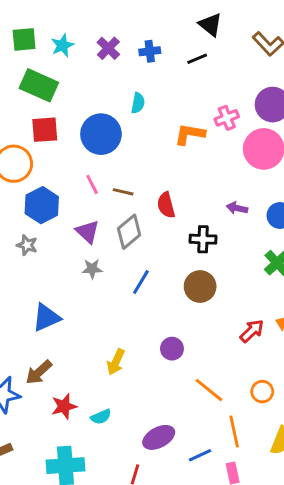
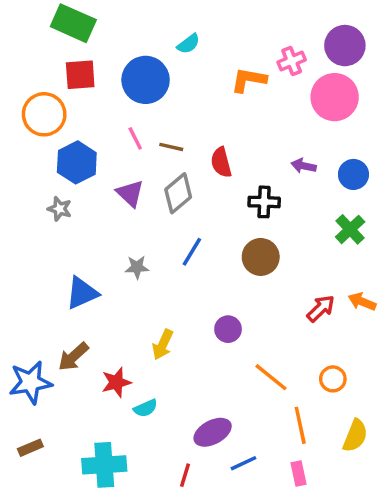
cyan semicircle: (138, 103) -> (188, 44), turned 42
gray star: (92, 269) -> (137, 267), moved
red star: (64, 406) -> (116, 382), moved
blue line: (200, 455) -> (243, 463), moved

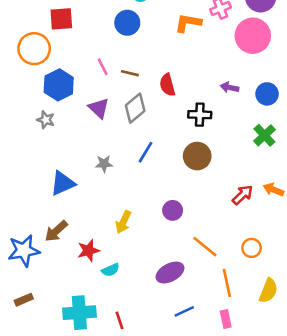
blue circle: (146, 80) -> (127, 23), moved, size x0.7
purple ellipse: (213, 432) -> (170, 273), moved
red line: (185, 475) -> (120, 320), moved, turned -36

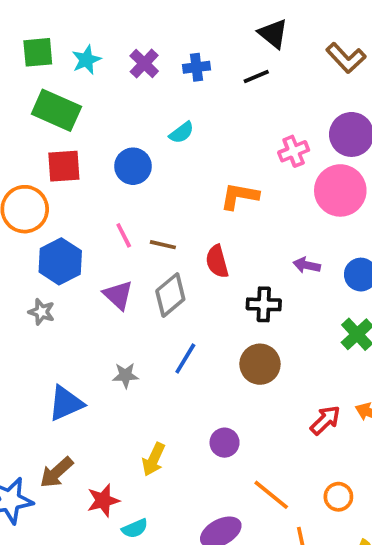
blue circle: (127, 23) -> (133, 166), moved
orange L-shape: (188, 23) -> (239, 196), moved

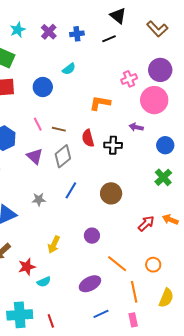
purple arrow: (307, 265) -> (136, 127), moved
black cross: (264, 304) -> (113, 145), moved

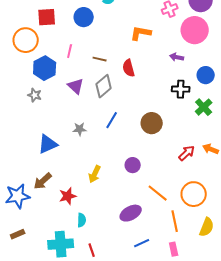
pink line: (38, 124) -> (70, 51), moved, turned 40
black cross: (113, 145) -> (181, 89), moved
orange circle: (153, 265) -> (194, 194), size x1.6
cyan semicircle: (44, 282) -> (82, 220), moved, turned -64

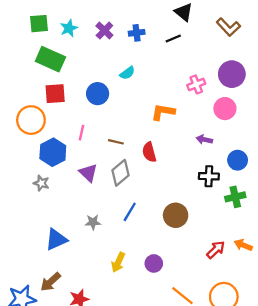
pink circle: (195, 30) -> (225, 109), size x0.7
green cross: (204, 107) -> (235, 197), turned 30
yellow arrow: (95, 174) -> (118, 262), moved

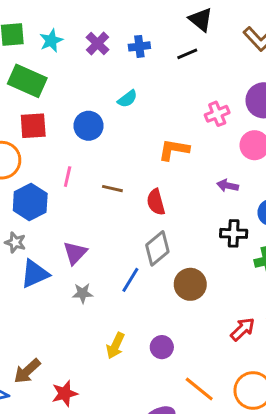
purple triangle: (88, 173) -> (75, 253), moved, turned 30
gray diamond: (120, 173) -> (157, 248), moved
blue triangle: (56, 239) -> (35, 274), moved

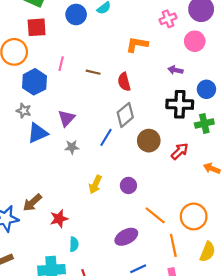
blue circle: (89, 126) -> (76, 15), moved
black cross: (234, 233) -> (180, 104), size x1.4
red arrow: (243, 329) -> (180, 151), moved

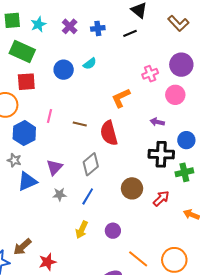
orange L-shape: (137, 44) -> (121, 98), turned -35
red semicircle: (124, 82) -> (109, 133), size x1.4
gray diamond: (125, 115) -> (91, 164), moved
blue line: (106, 137) -> (88, 196), moved

